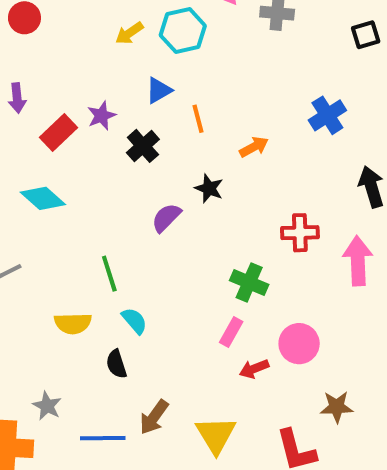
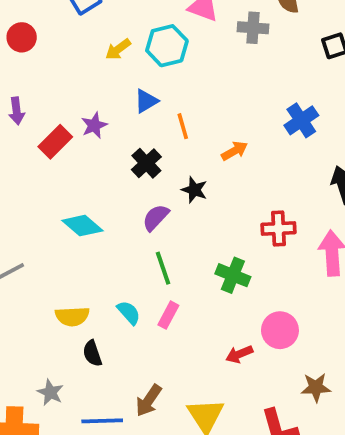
black cross: (143, 146) -> (146, 163), moved
cyan diamond: (43, 198) -> (82, 226), moved
green line: (109, 274) -> (163, 268), moved
pink rectangle: (231, 332) -> (168, 315), moved
black semicircle: (116, 364) -> (92, 353), moved

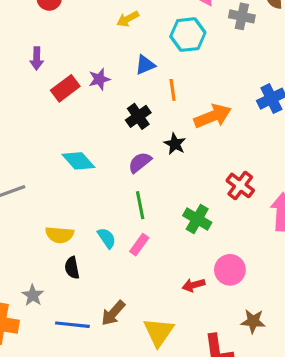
cyan hexagon: (167, 46) -> (188, 35), moved
orange arrow: (234, 151) -> (213, 116), size x1.6
red cross: (278, 229) -> (240, 185), turned 32

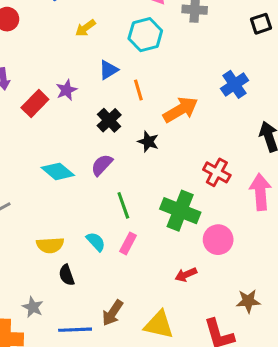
purple semicircle: (140, 162) -> (102, 165), moved
green cross: (197, 219) -> (180, 211), size x1.4
pink circle: (230, 270) -> (218, 240), moved
yellow triangle: (159, 332) -> (159, 325), turned -44

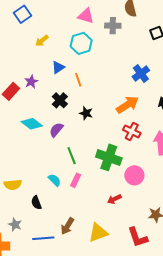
orange arrow: (181, 110) -> (127, 105), moved
cyan diamond: (58, 171) -> (32, 124), moved
yellow semicircle: (50, 245) -> (13, 185), moved
yellow triangle: (159, 325) -> (98, 233), turned -30

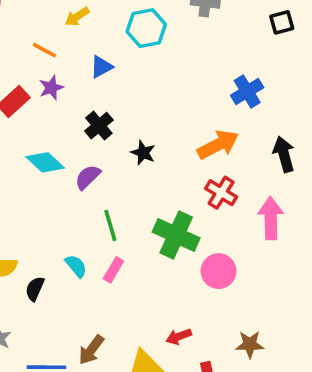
orange line: (78, 80) -> (45, 50), moved, turned -48
red arrow: (114, 199) -> (179, 337), moved
black semicircle: (36, 203) -> (35, 289), moved, turned 40

